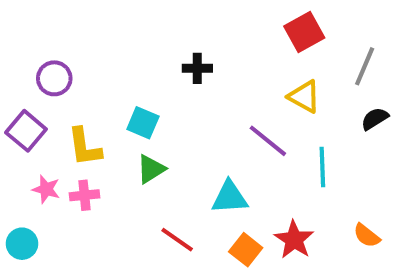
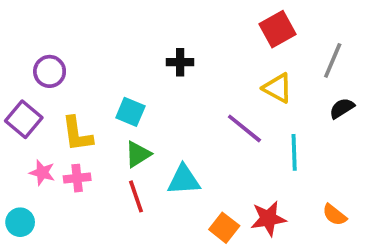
cyan triangle: (230, 197) -> (184, 180), moved
red line: (177, 240) -> (136, 196), moved, turned 36
red star: (294, 240) -> (268, 219), turned 30

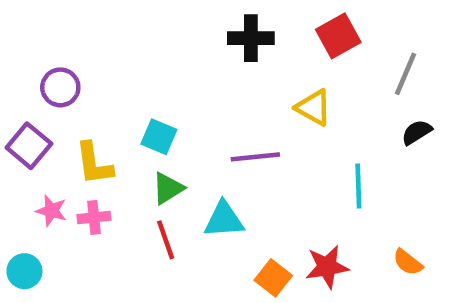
black cross: (180, 62) -> (251, 38), moved, size x1.4
yellow triangle: (278, 88) -> (314, 108), moved
purple line: (244, 128) -> (255, 157), moved, turned -45

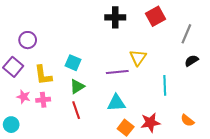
yellow triangle: (314, 108) -> (138, 58), moved, turned 36
cyan triangle: (224, 220) -> (116, 103), moved

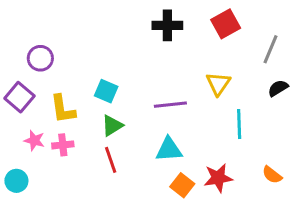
yellow triangle: (138, 58) -> (218, 84), moved

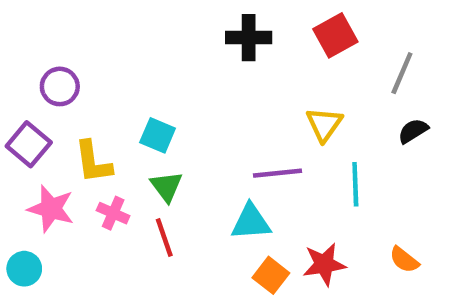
purple line: (170, 105) -> (278, 173), moved
green triangle: (112, 126) -> (166, 186), turned -35
pink star: (34, 140) -> (51, 209), size x1.5
pink cross: (63, 145) -> (113, 213), moved, turned 30

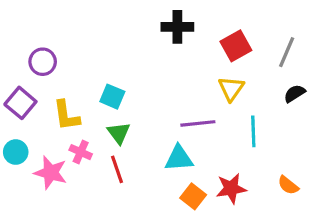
red square: (335, 35) -> (236, 46), moved
pink star: (51, 209) -> (51, 173), moved
cyan circle: (24, 269) -> (16, 152), moved

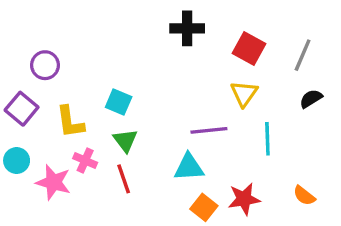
red square: (236, 46) -> (249, 48), turned -32

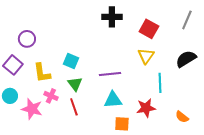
gray line: (303, 55) -> (187, 20), moved
black semicircle: (311, 99) -> (186, 59), size x1.5
purple line: (209, 130) -> (110, 74), moved
red star: (244, 199) -> (146, 108), moved
orange square: (204, 207) -> (122, 124), turned -35

